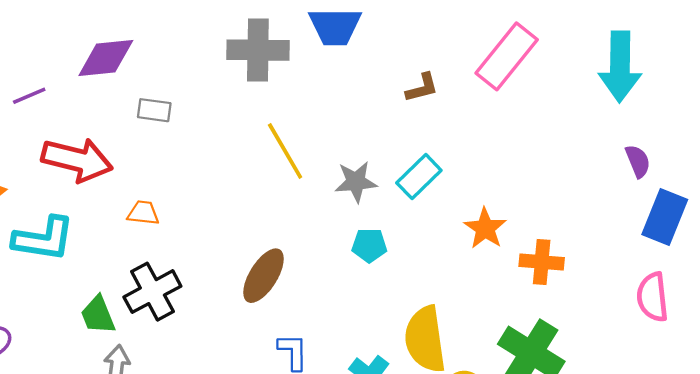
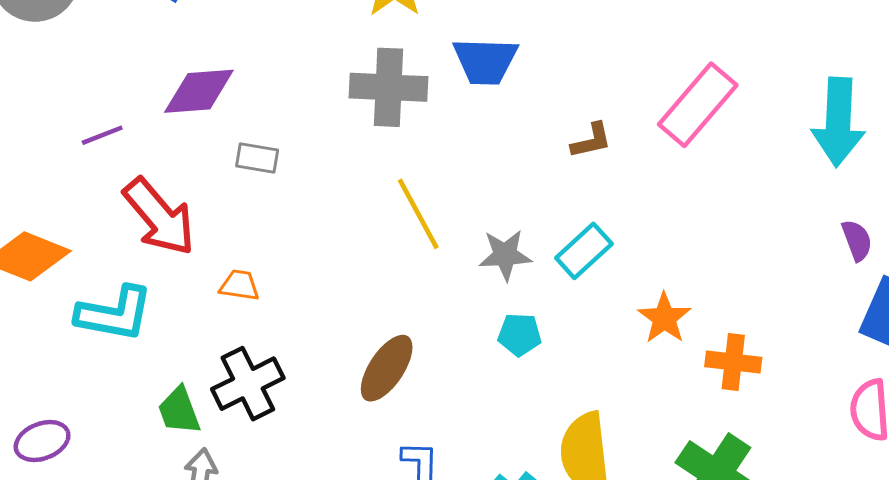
red arrow: (77, 160) -> (159, 217), turned 34

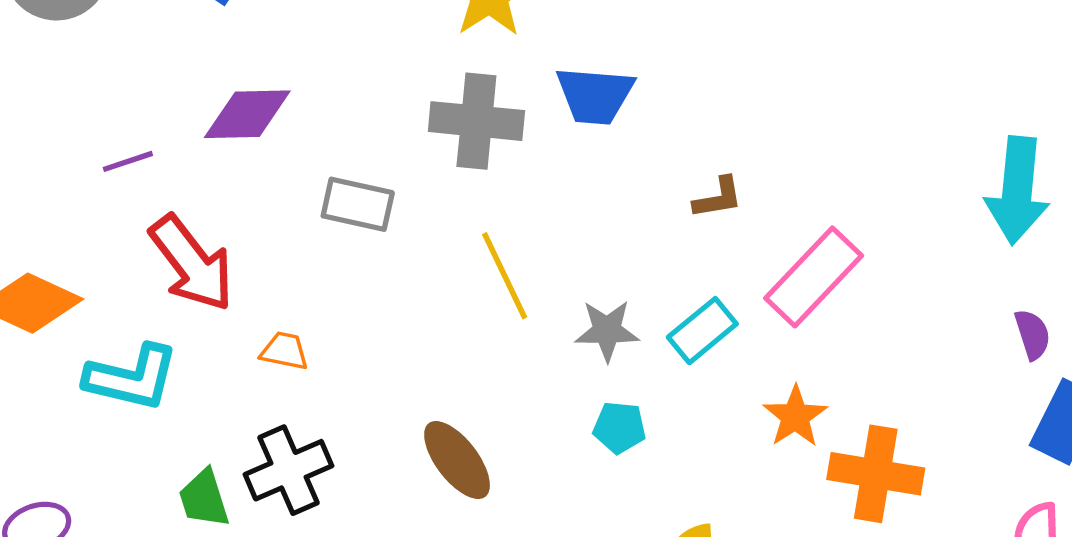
pink rectangle: (698, 105) -> (814, 277), moved
gray rectangle: (257, 158) -> (358, 204), moved, size x1.4
orange cross: (733, 362) -> (876, 474), size x1.4
brown ellipse: (387, 368) -> (457, 460), turned -74

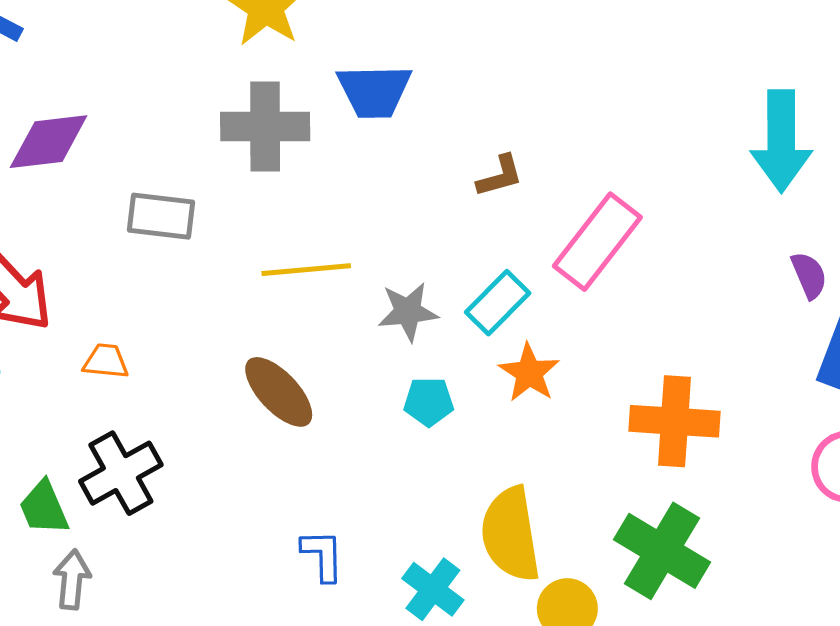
yellow line: (505, 276) -> (306, 270), turned -64
orange star: (795, 416) -> (529, 373), moved
brown ellipse: (457, 460) -> (279, 392), moved

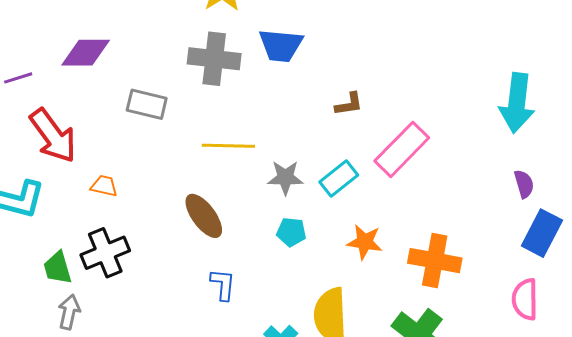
orange star: (529, 373) -> (365, 242), moved, turned -30
blue L-shape: (323, 555) -> (223, 284), moved

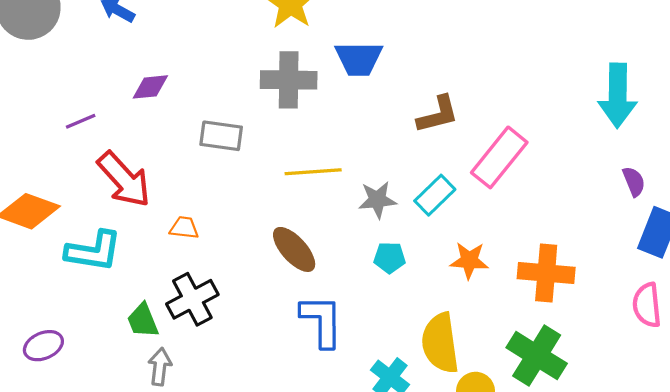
purple diamond: (86, 53) -> (150, 87), size x0.7
brown L-shape: (349, 104) -> (438, 114), size x1.4
blue L-shape: (223, 284) -> (322, 321), size x1.6

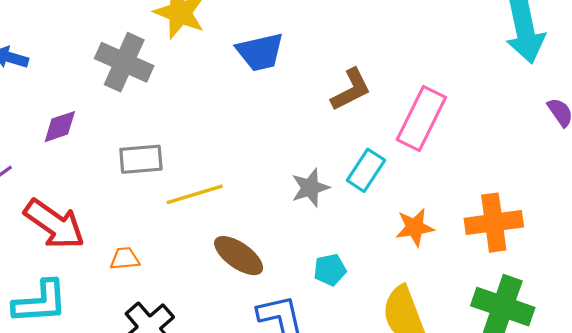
gray cross: (289, 80) -> (124, 62), moved, turned 36
yellow line: (313, 172) -> (195, 194), moved
cyan pentagon: (390, 258) -> (330, 270), moved

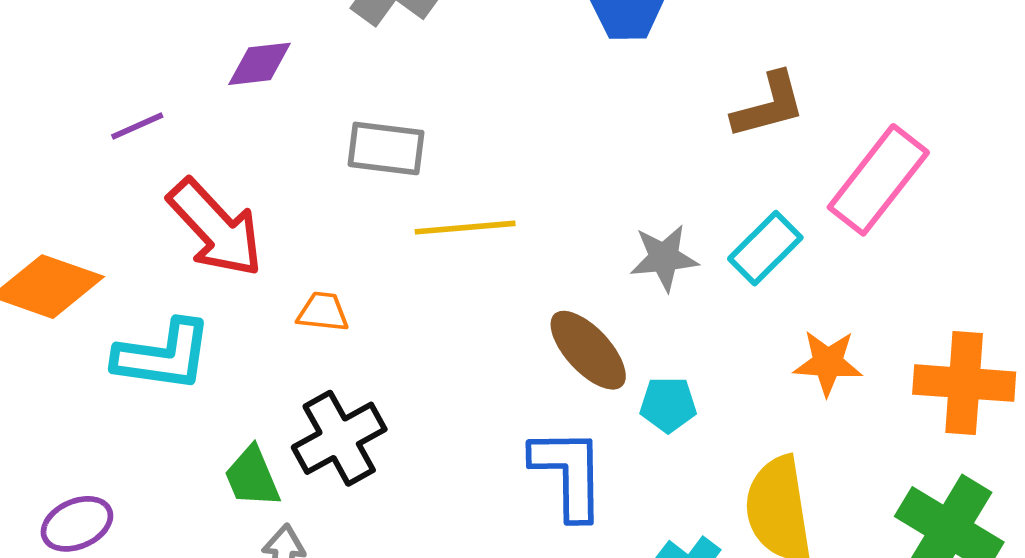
brown ellipse: (239, 256) -> (588, 350), moved

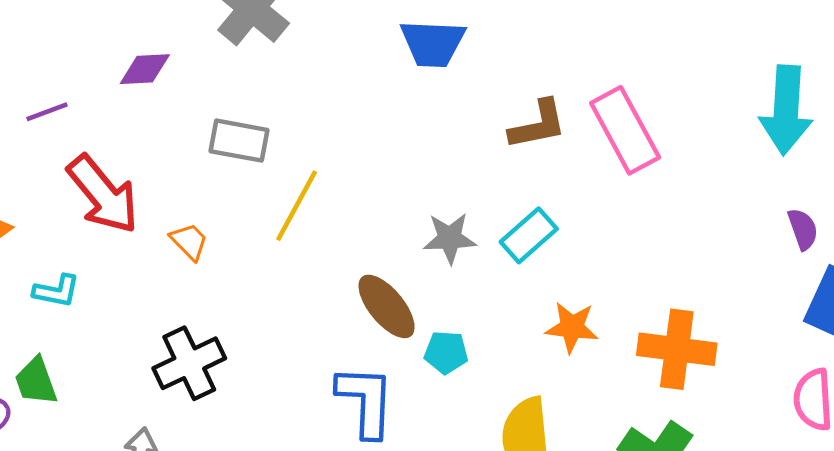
pink rectangle: (878, 180) -> (625, 130), moved, turned -70
yellow line: (465, 228) -> (297, 206), turned -60
orange trapezoid: (323, 312) -> (189, 241), moved, turned 36
cyan L-shape: (163, 356) -> (56, 291), size x0.6
green trapezoid: (252, 477) -> (36, 381), moved

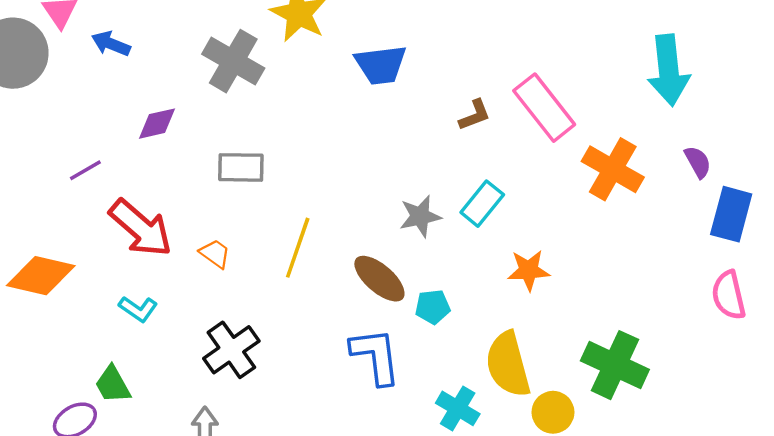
brown L-shape: (538, 125) -> (475, 115), size x0.7
yellow line: (297, 206) -> (298, 248), moved
cyan L-shape: (56, 291) -> (138, 309), moved, turned 33
orange cross: (677, 349) -> (613, 169), moved, turned 32

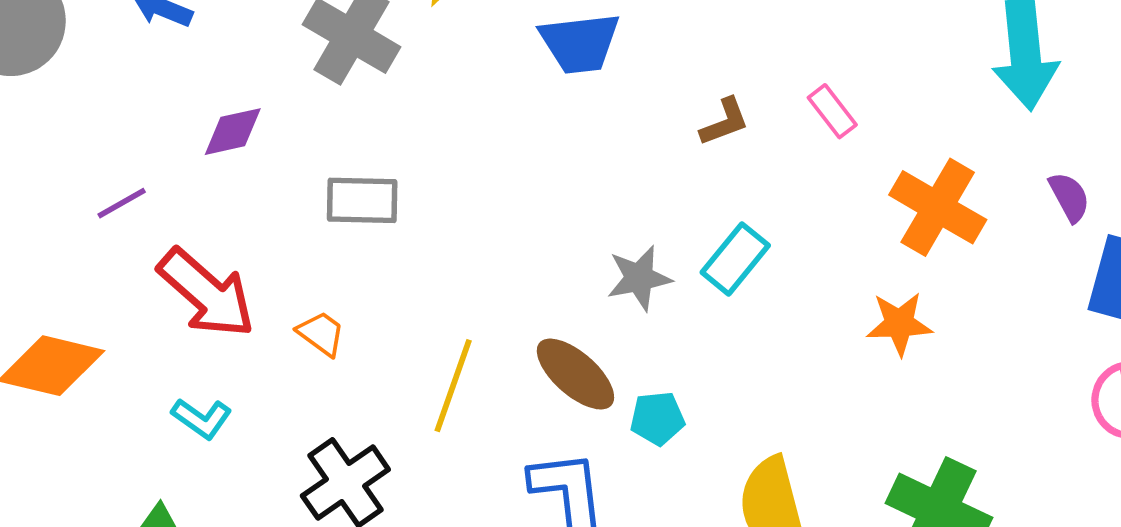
pink rectangle: (544, 108) -> (832, 111), size x0.5
yellow line: (298, 248) -> (453, 386), moved
orange star: (529, 270) -> (899, 324), moved

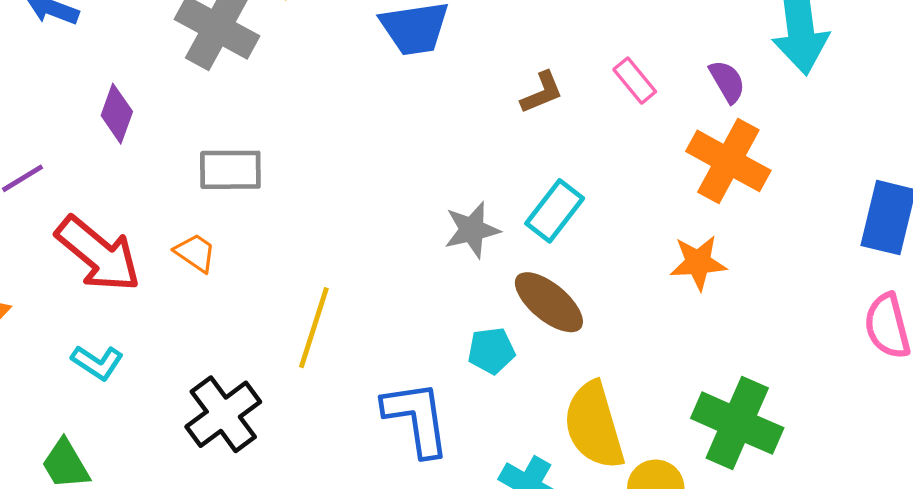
purple diamond: (233, 132) -> (117, 114), turned -56
purple semicircle: (1069, 197) -> (727, 81), moved
orange trapezoid: (321, 333) -> (195, 253), moved
brown ellipse: (575, 374) -> (549, 302), moved

